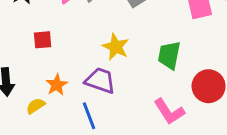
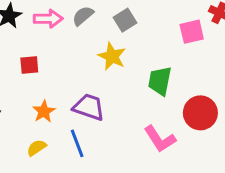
yellow star: (116, 47) -> (112, 56), moved
yellow semicircle: (36, 106) -> (37, 148), moved

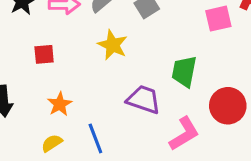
yellow star: (112, 56) -> (113, 45), moved
purple trapezoid: (89, 107) -> (144, 99), moved
pink L-shape: (160, 139) -> (184, 134), turned -88

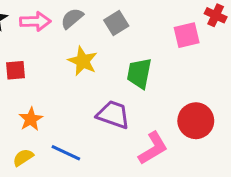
green trapezoid: (184, 71) -> (139, 73), moved
blue line: (95, 138) -> (66, 153), turned -44

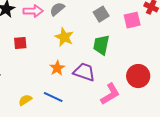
gray square: (116, 23) -> (101, 14), moved
orange star: (31, 119) -> (57, 68), moved

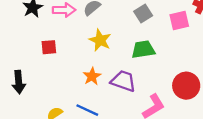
green trapezoid: (101, 45) -> (143, 50), turned 70

